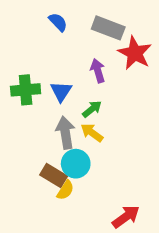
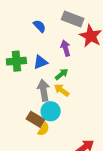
blue semicircle: (58, 22) -> (40, 26), moved
blue triangle: (61, 91) -> (41, 62), turned 35

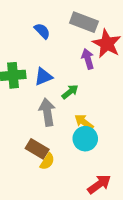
purple arrow: (66, 48) -> (88, 59), moved
yellow arrow: (62, 90) -> (84, 122), moved
cyan circle: (51, 111) -> (85, 139), moved

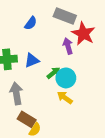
blue semicircle: (42, 31) -> (31, 23), turned 80
gray arrow: (47, 112) -> (16, 93), moved
cyan circle: (85, 139) -> (66, 78), moved

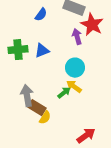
green arrow: (53, 73) -> (64, 93), moved
gray arrow: (16, 93) -> (27, 96), moved

